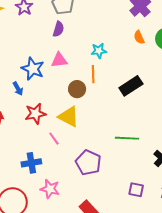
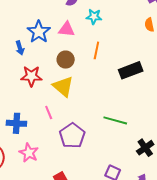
cyan star: (99, 51) -> (94, 17), moved
brown circle: (77, 89) -> (66, 60), moved
pink line: (54, 139) -> (49, 112), moved

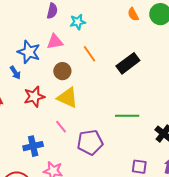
orange line: (96, 50) -> (90, 54), turned -30
purple pentagon: (72, 136) -> (90, 142), turned -30

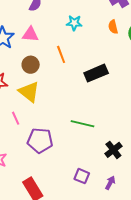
cyan star: (78, 22) -> (74, 23), moved

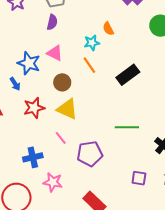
cyan star: (74, 23) -> (92, 43), moved
orange semicircle: (113, 27) -> (108, 29), moved
pink triangle: (30, 34) -> (55, 53), turned 36

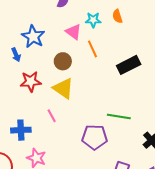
cyan star: (92, 43) -> (93, 20), moved
pink triangle: (55, 53) -> (73, 32), moved
purple pentagon: (90, 154) -> (95, 137), moved

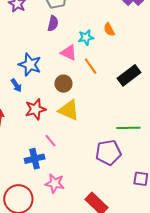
pink line: (52, 116) -> (50, 141), moved

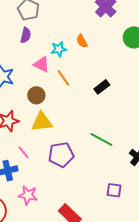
black rectangle: (129, 75) -> (102, 87), size x0.7
yellow triangle: (69, 110) -> (42, 122), turned -30
green line: (128, 128) -> (101, 139), turned 30
purple pentagon: (108, 153) -> (61, 155), moved

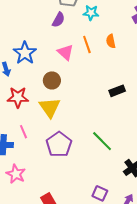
cyan star: (59, 49) -> (91, 13), moved
orange line: (63, 78) -> (87, 45), moved
yellow triangle: (42, 122) -> (50, 107), turned 45
purple pentagon: (61, 155) -> (59, 144), turned 30

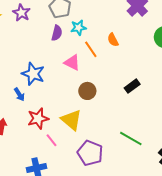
cyan star: (91, 13) -> (78, 28), moved
brown circle: (52, 80) -> (87, 91), moved
pink line: (24, 132) -> (52, 140), moved

